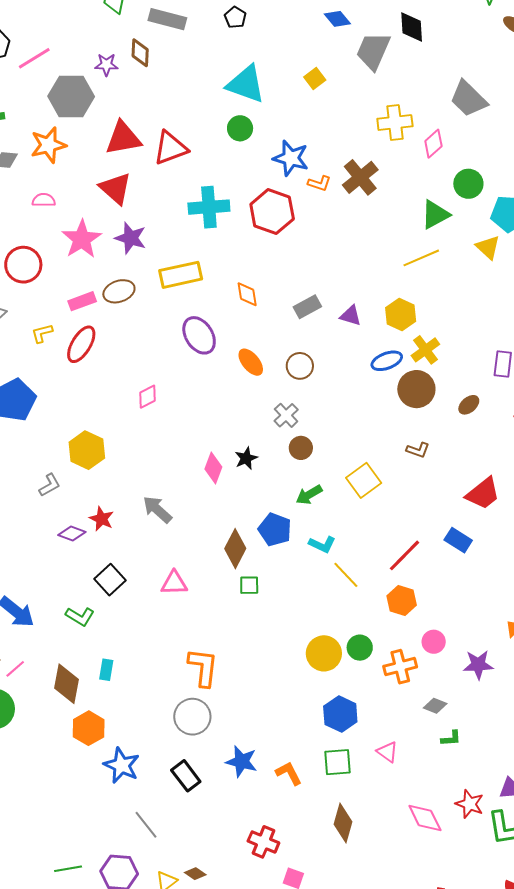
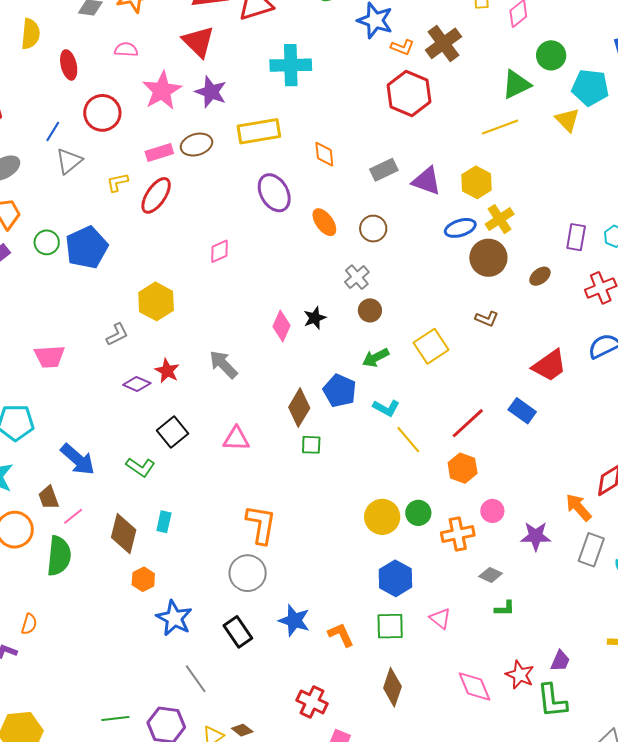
red hexagon: (272, 212) -> (409, 93), moved
purple triangle: (351, 316) -> (427, 181), size x1.4
orange hexagon: (89, 728) -> (143, 579), size x0.7

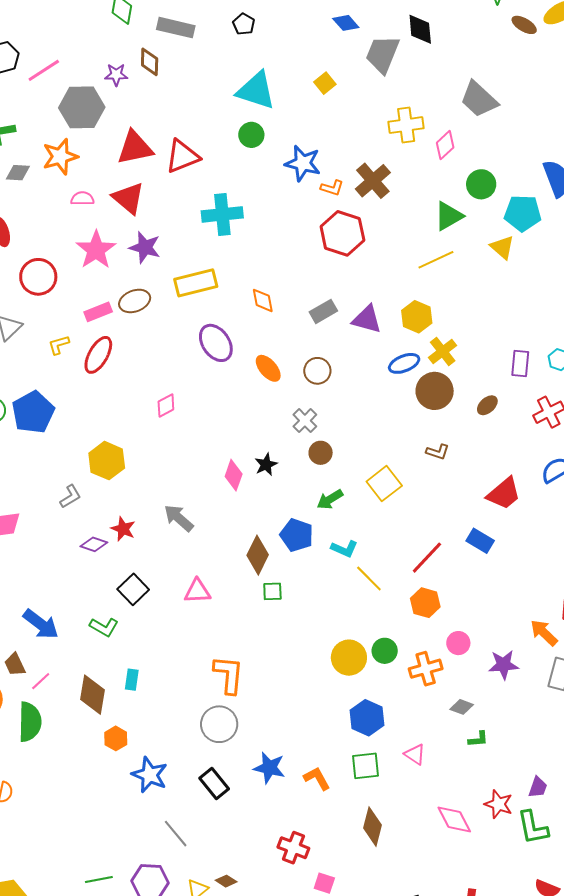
pink semicircle: (126, 50) -> (82, 198), moved

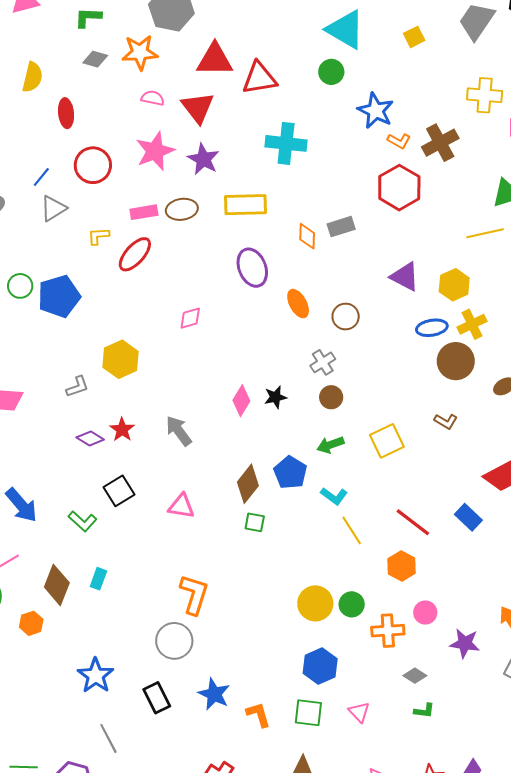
gray rectangle: (323, 311) -> (341, 227), moved
red line: (427, 558) -> (413, 522), turned 72
orange hexagon: (116, 738) -> (31, 623), moved

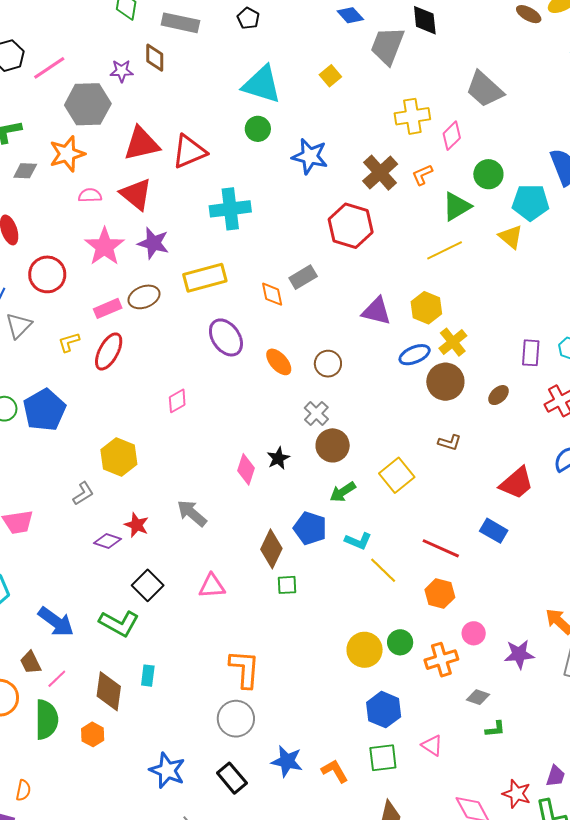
orange L-shape: (399, 141) -> (422, 175), moved, turned 140
brown circle: (331, 397) -> (333, 445), size x1.4
green L-shape: (83, 521) -> (119, 623), size x1.4

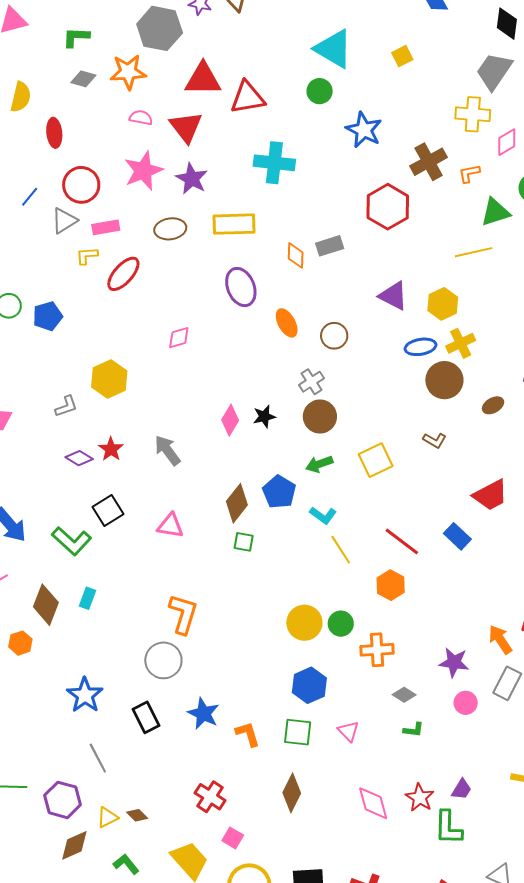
gray trapezoid: (387, 46) -> (494, 71), moved
pink rectangle: (108, 308) -> (106, 227), moved
gray triangle: (19, 326) -> (64, 221), moved
blue pentagon: (44, 410) -> (48, 316), size x0.7
pink circle: (474, 633) -> (466, 703), moved

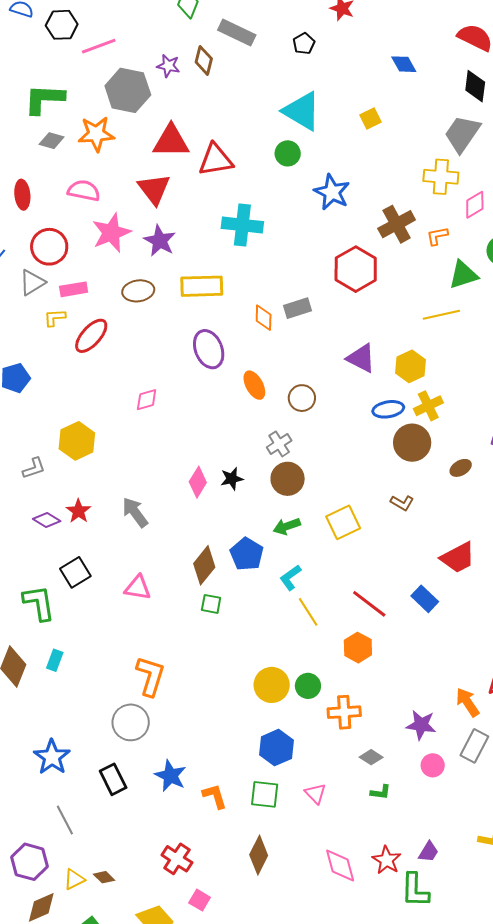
green L-shape: (76, 37) -> (44, 99), size x1.5
pink semicircle: (141, 118) -> (84, 191), moved, size x1.4
cyan L-shape: (323, 515) -> (290, 578), turned 108
green L-shape: (72, 541) -> (39, 603), turned -141

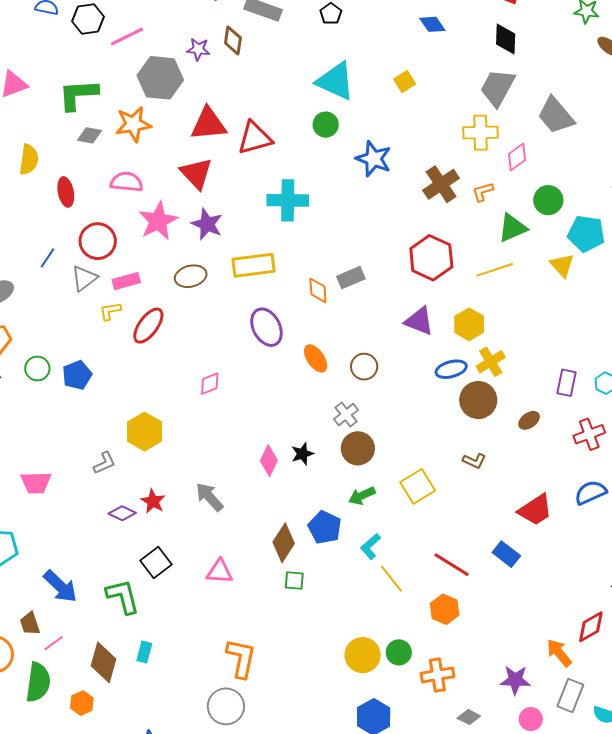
red hexagon: (356, 269) -> (431, 258), moved

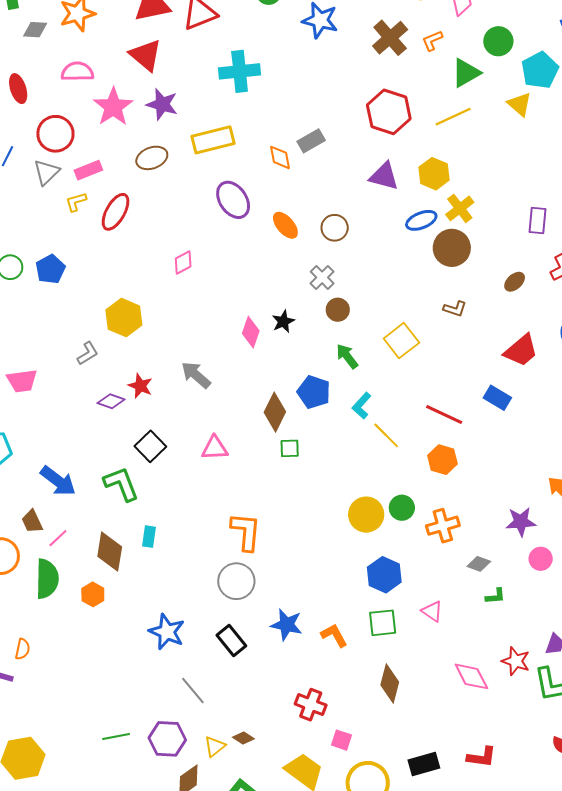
cyan pentagon: (586, 234) -> (540, 70), turned -30
brown ellipse: (529, 420) -> (515, 282), moved
brown circle: (358, 448) -> (338, 310), size x0.7
green arrow: (362, 496) -> (347, 356), turned 84

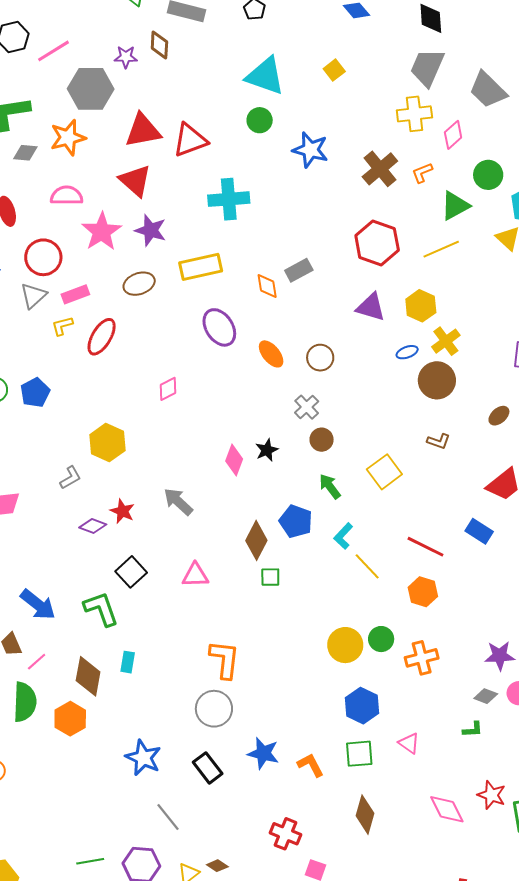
blue ellipse: (421, 220) -> (407, 352), size x0.7
gray diamond: (479, 564) -> (486, 696), moved
orange hexagon: (93, 594) -> (70, 719), size x1.4

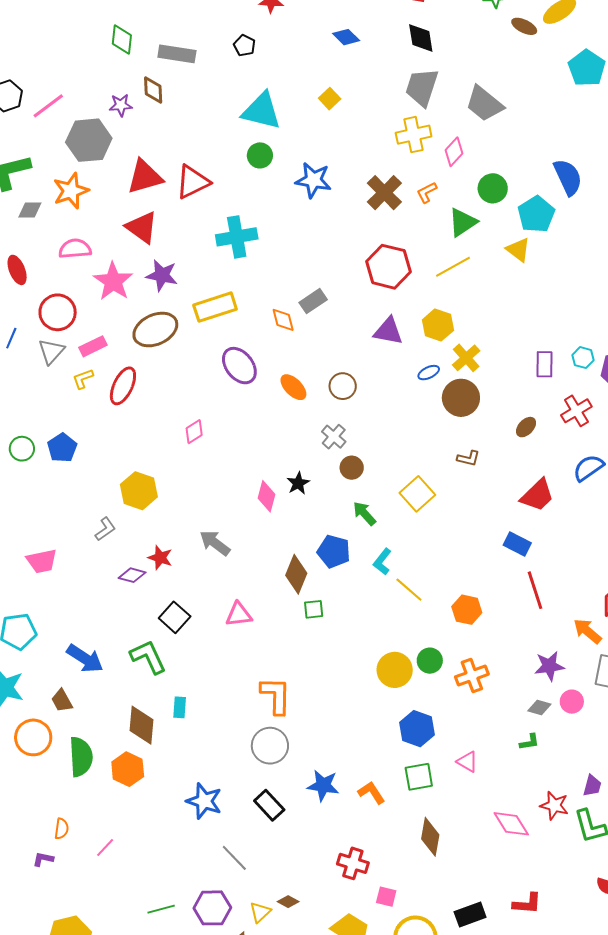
brown ellipse: (139, 284) -> (155, 330), size x1.4
red line: (426, 547) -> (535, 590), moved, turned 51
pink line: (37, 662) -> (105, 848), moved

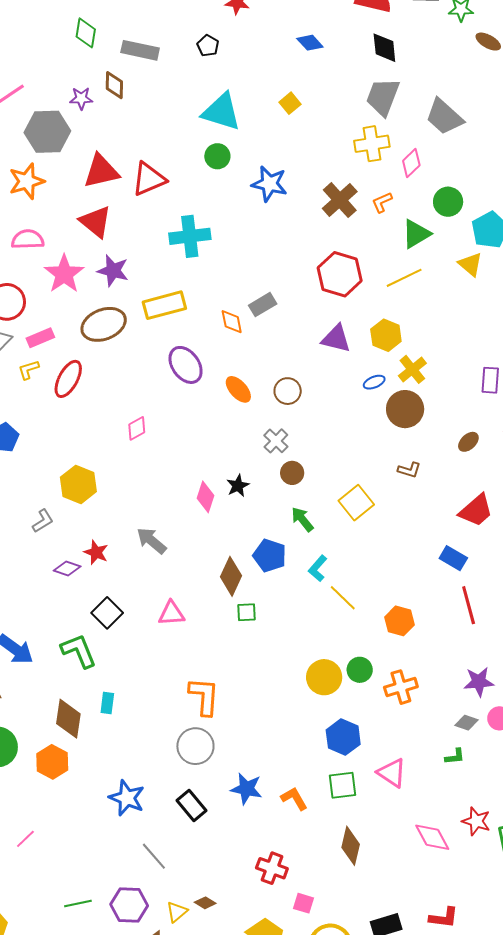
pink triangle: (467, 762) -> (392, 773), size x1.4

